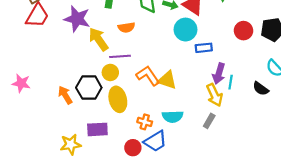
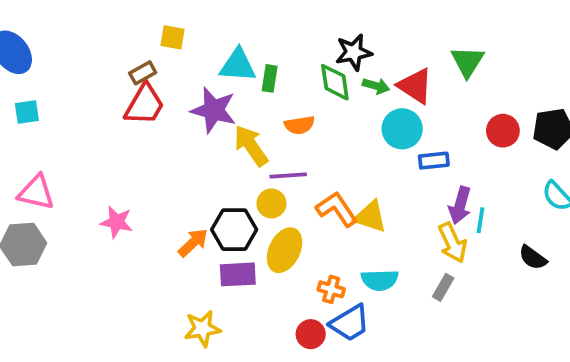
black semicircle: (261, 89) -> (533, 258), moved
orange arrow: (65, 95) -> (193, 243), turned 78
yellow ellipse: (118, 99) -> (285, 250), turned 40
purple rectangle: (97, 129) -> (238, 274), moved

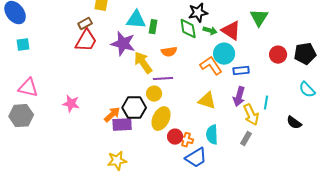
purple arrow: (460, 205) -> (239, 97), moved
orange L-shape: (337, 209) -> (211, 66), moved
purple rectangle: (238, 274) -> (122, 125), moved
cyan semicircle: (380, 280) -> (212, 135), turned 90
red circle: (311, 334) -> (175, 137), moved

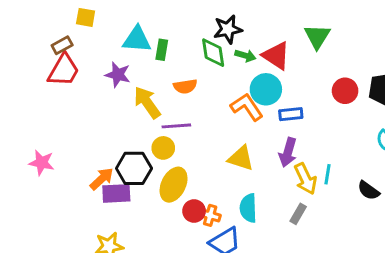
purple star: (123, 44) -> (118, 75), size x0.7
cyan line: (266, 103) -> (327, 174), moved

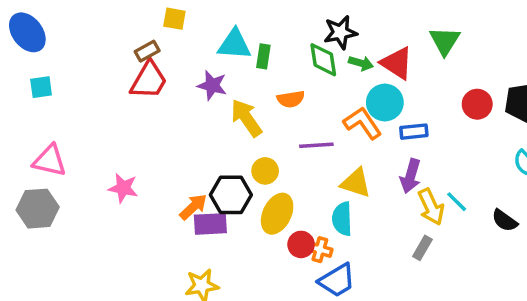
purple line: (176, 126) -> (316, 145), moved
cyan line: (327, 174) -> (457, 202), turned -54
cyan semicircle: (248, 208) -> (342, 219), moved

